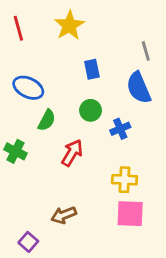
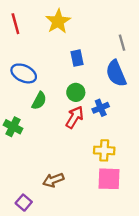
red arrow: (72, 153) -> (75, 117), moved

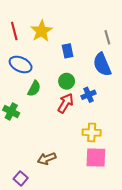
yellow star: (58, 21) -> (41, 31), moved
red line: (15, 24) -> (14, 31), moved

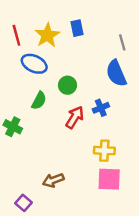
blue rectangle: (68, 51) -> (77, 28), moved
blue ellipse: (21, 64) -> (34, 64), moved
green circle: (67, 81) -> (68, 85), moved

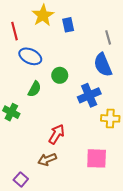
yellow star: (47, 35) -> (43, 15), moved
blue cross: (101, 108) -> (89, 95), size x1.5
red arrow: (75, 117) -> (57, 134), moved
yellow cross: (104, 151) -> (110, 118), moved

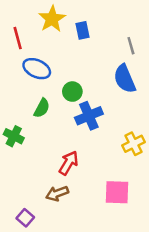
blue cross: (89, 95) -> (89, 116), moved
yellow cross: (110, 118) -> (134, 144), turned -30

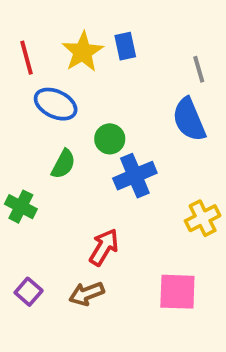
yellow star: (52, 19) -> (83, 52), moved
purple square: (25, 218) -> (29, 292), moved

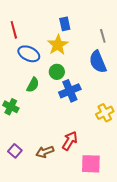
yellow star: (83, 52) -> (58, 45), moved
red arrow: (104, 247) -> (70, 141), moved
pink square: (177, 292) -> (91, 164), moved

